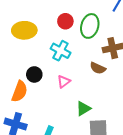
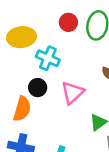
cyan cross: (60, 51) -> (48, 58), moved
pink triangle: (64, 81) -> (73, 93), size x1.5

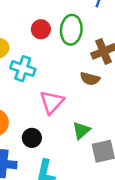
black circle: (38, 88) -> (32, 138), moved

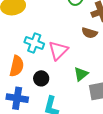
cyan cross: (23, 69) -> (34, 43), moved

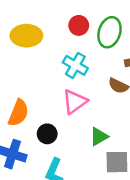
cyan cross: (34, 43) -> (75, 65), moved

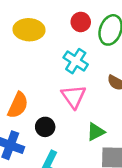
pink triangle: (75, 102) -> (74, 96), turned -32

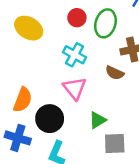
yellow ellipse: (29, 30) -> (29, 28), turned 32
black circle: (45, 127) -> (50, 119), size x1.5

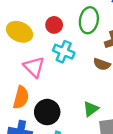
red circle: (77, 18) -> (54, 25), moved
pink triangle: (75, 88) -> (34, 67), moved

